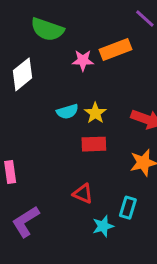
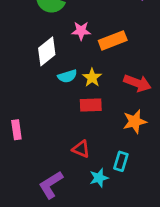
orange rectangle: (115, 50) -> (113, 40), moved
white diamond: (23, 74) -> (47, 51), moved
purple L-shape: (26, 222) -> (51, 185), moved

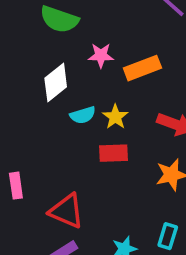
red triangle: (81, 149) -> (67, 211), moved, size x1.5
cyan rectangle: (121, 161) -> (168, 236), moved

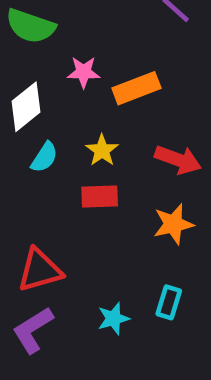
cyan semicircle: (83, 115) -> (44, 157), moved, turned -40
red triangle: (67, 211) -> (40, 270), turned -39

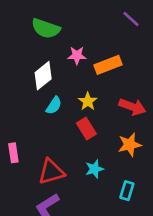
red rectangle: (100, 196) -> (86, 128), turned 60
cyan star: (113, 319) -> (94, 169), moved

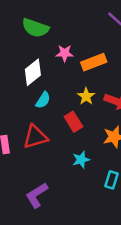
yellow star: (88, 101) -> (86, 96), moved
red triangle: (51, 172) -> (35, 137), moved

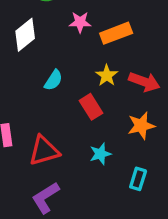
white diamond: (33, 72) -> (25, 35), moved
red triangle: (35, 137) -> (44, 151), moved

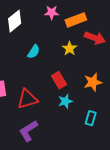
red arrow: (144, 82) -> (95, 38), moved
red rectangle: (91, 107) -> (59, 80), moved

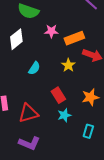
purple L-shape: (28, 131) -> (29, 143), turned -125

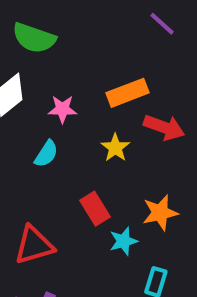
pink star: (51, 31) -> (62, 109), moved
cyan star: (64, 115) -> (123, 241), moved

